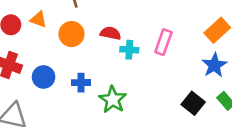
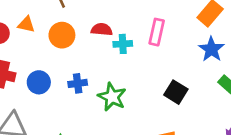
black square: (193, 103) -> (176, 92), moved

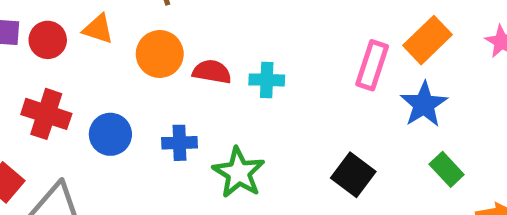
red semicircle: (102, 29) -> (212, 72), moved
pink rectangle: (157, 32) -> (372, 65), moved

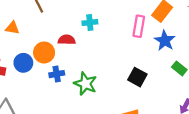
orange circle: (160, 54) -> (44, 53), moved
cyan cross: (267, 80) -> (90, 23), moved
blue circle: (110, 134) -> (23, 63), moved

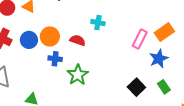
red semicircle: (67, 40) -> (78, 40), moved
black square: (137, 77) -> (136, 87), moved

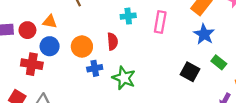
pink rectangle: (140, 39) -> (160, 22), moved
blue circle: (29, 40) -> (50, 46), moved
red semicircle: (78, 40) -> (112, 41), turned 84

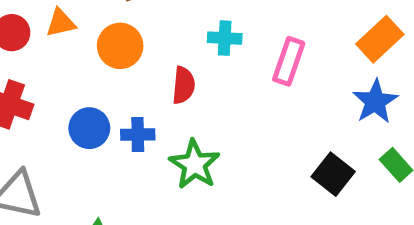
orange triangle: (50, 22) -> (61, 23), turned -32
blue circle: (50, 46) -> (89, 128), moved
orange circle: (82, 47) -> (120, 46), moved

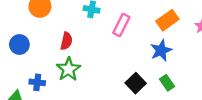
red semicircle: (184, 85) -> (66, 41), moved
blue cross: (138, 135) -> (37, 82), moved

